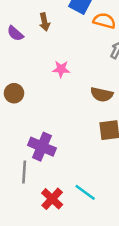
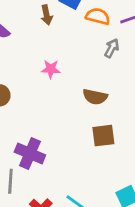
brown arrow: (45, 22) -> (47, 15), moved

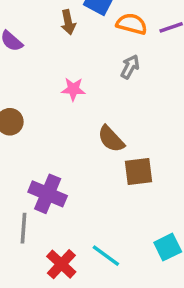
gray arrow: (112, 48) -> (130, 67), moved
brown semicircle: (95, 97) -> (111, 139), moved, turned 35

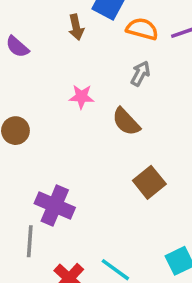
brown semicircle: (111, 139) -> (126, 122), moved
brown square: (139, 172) -> (149, 182), turned -32

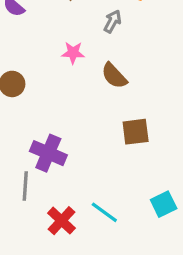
gray arrow: (140, 74) -> (113, 21), moved
brown square: (149, 182) -> (136, 132), turned 32

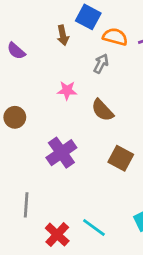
brown square: (136, 132) -> (121, 158), turned 35
purple cross: (48, 153) -> (61, 153), moved, turned 32

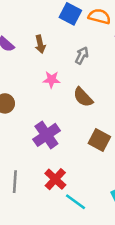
brown arrow: (63, 35) -> (40, 44), moved
orange semicircle: (115, 37) -> (99, 16), moved
red cross: (57, 235) -> (55, 179), moved

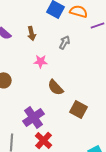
brown semicircle: (83, 97) -> (56, 87), moved
purple cross: (46, 135) -> (34, 117), moved

